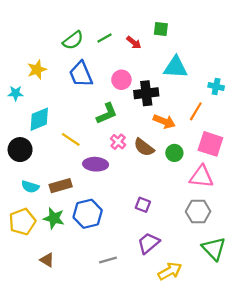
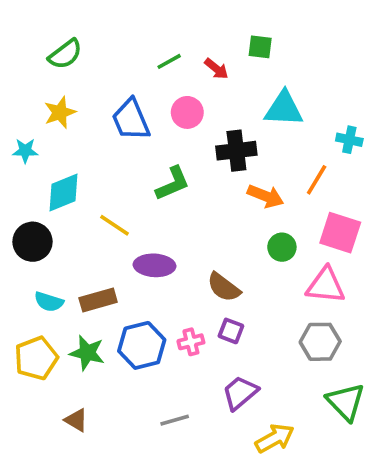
green semicircle: (73, 40) -> (65, 54), moved
pink circle: (121, 80) -> (187, 112), moved
pink cross: (118, 142) -> (191, 342), moved, turned 35
brown semicircle: (144, 147) -> (224, 287), moved

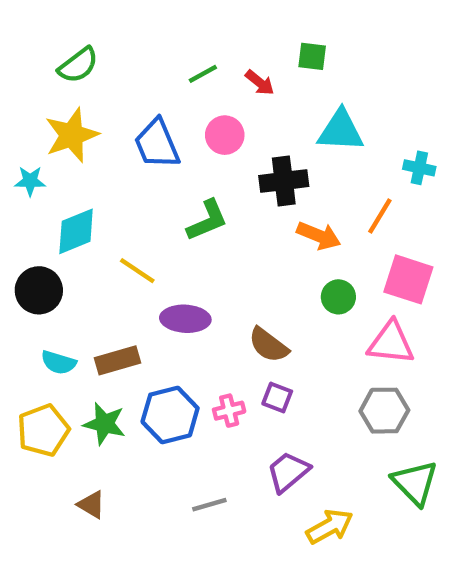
yellow star: (60, 112) -> (72, 135), size x1.4

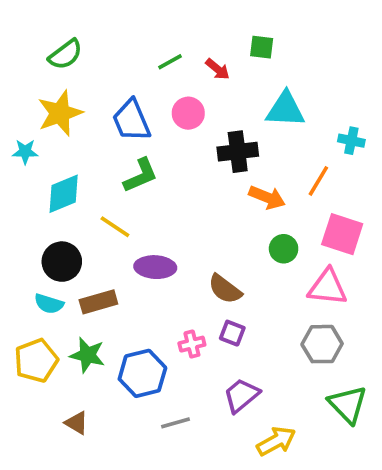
green L-shape: (207, 220) -> (141, 175), moved
black circle: (39, 290) -> (62, 262), moved
blue hexagon: (170, 415) -> (142, 373), moved

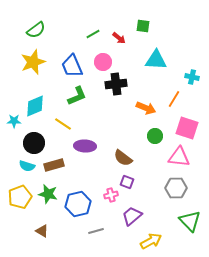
cyan star: (25, 152) -> (14, 121), moved
black cross: (238, 152) -> (116, 84), moved
pink cross: (192, 344) -> (111, 195), moved

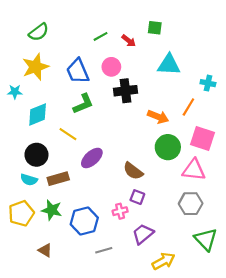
cyan star: (14, 121) -> (15, 92), moved
green circle: (155, 136) -> (168, 147), size x1.5
purple ellipse: (85, 146) -> (92, 158), turned -45

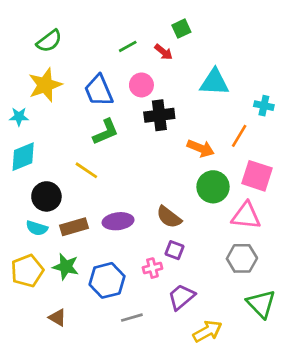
green square: (155, 28) -> (181, 29), moved, turned -32
cyan diamond: (38, 115) -> (23, 157), moved
purple ellipse: (92, 158) -> (118, 221), moved, turned 35

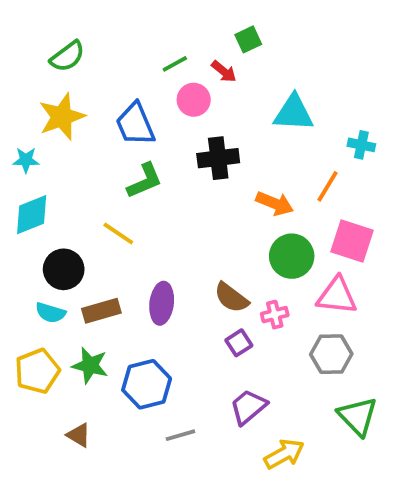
pink circle: (141, 85) -> (194, 100), moved
purple ellipse: (118, 221) -> (162, 303), turned -76
purple square: (174, 250) -> (239, 343), turned 36
pink cross: (152, 268) -> (275, 315), moved

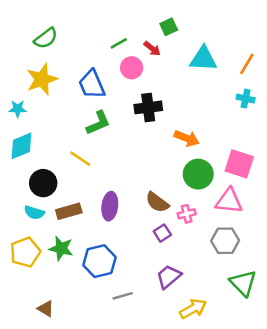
cyan triangle: (294, 113) -> (203, 59), moved
orange line: (327, 186) -> (247, 64), moved
brown triangle: (79, 435) -> (46, 309), moved

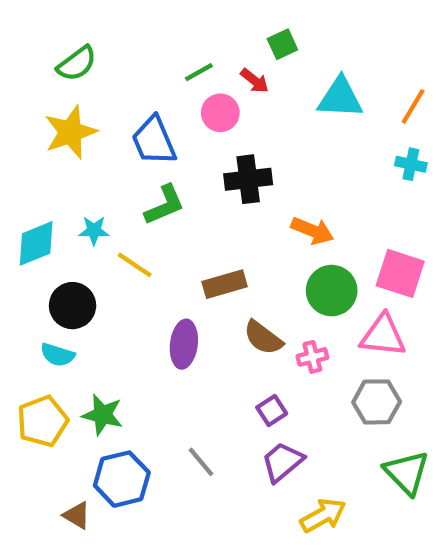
cyan star: (18, 109) -> (94, 231), moved
brown rectangle: (69, 211) -> (225, 284), moved
purple square: (162, 233) -> (272, 410), moved
blue hexagon: (100, 261) -> (122, 479), moved
gray line: (123, 296) -> (201, 462), moved, turned 66

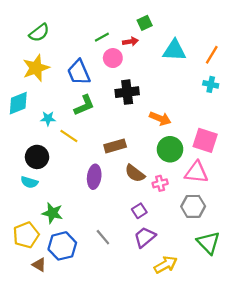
red arrow: (255, 81) -> (130, 42), turned -48
cyan diamond: (36, 243) -> (18, 103), moved
yellow pentagon: (43, 421) -> (26, 235), moved

